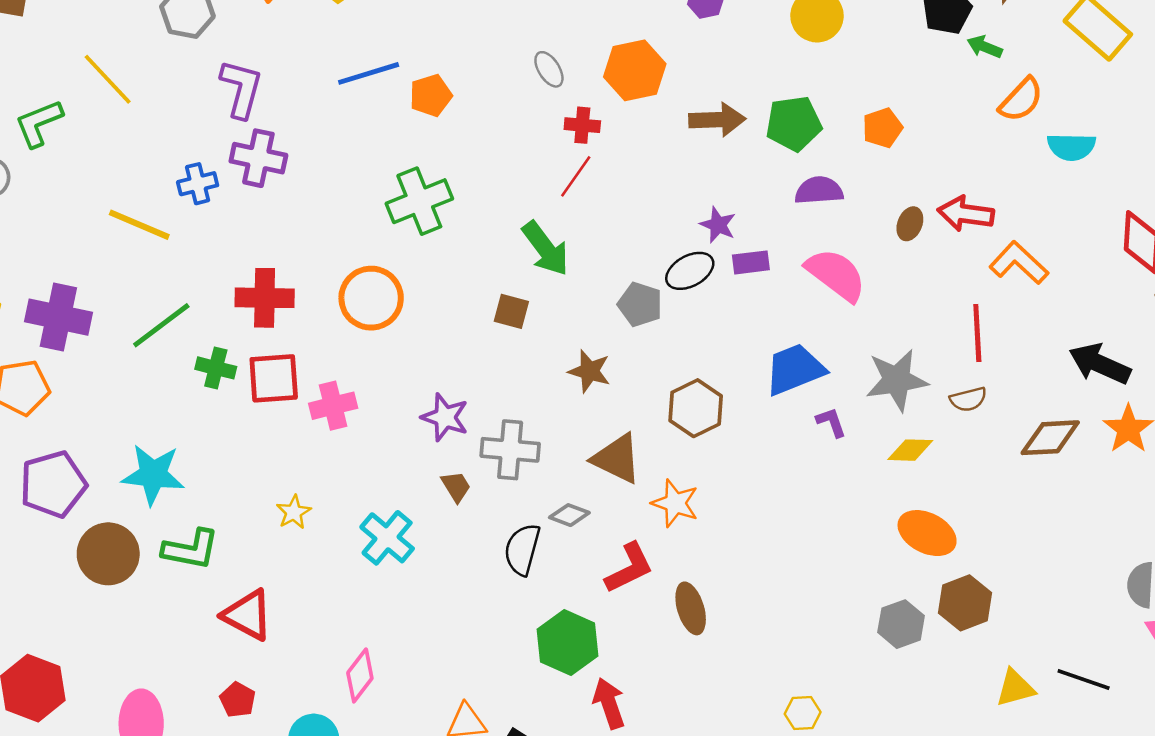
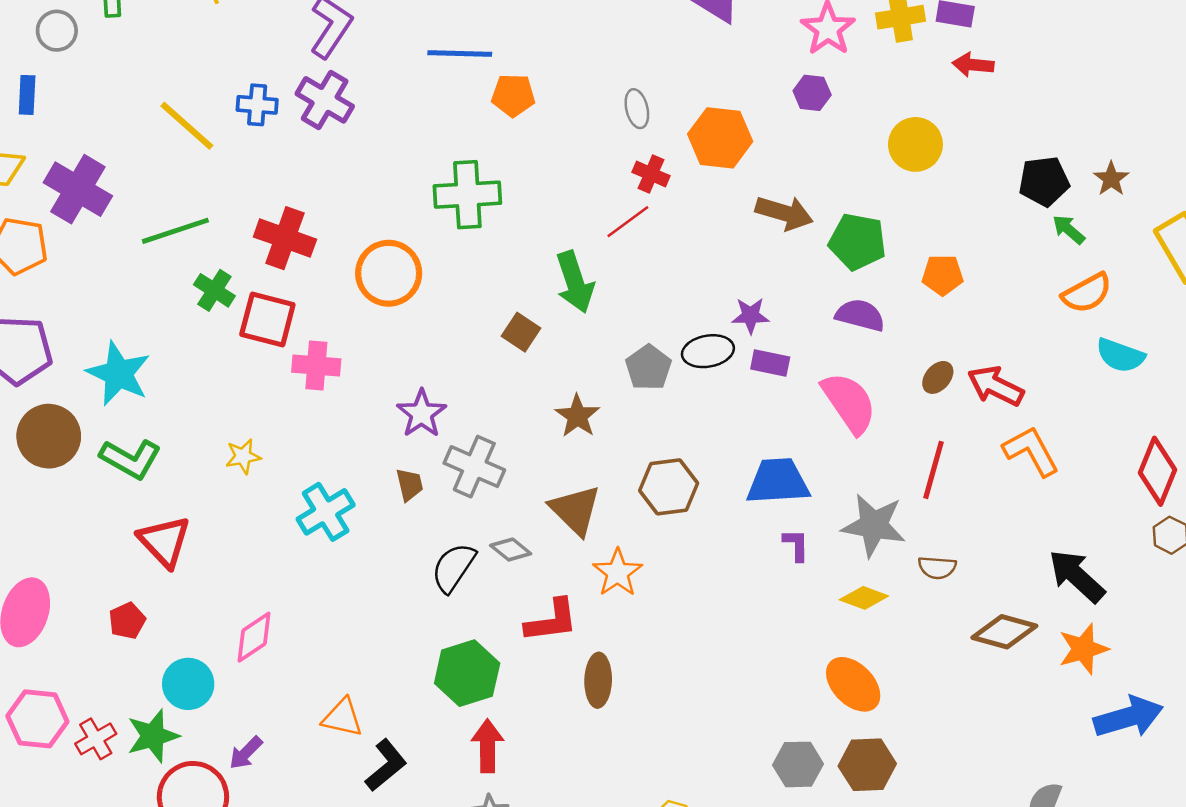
purple star: (718, 225) -> (751, 316), turned 30
red line: (977, 333) -> (933, 470), moved

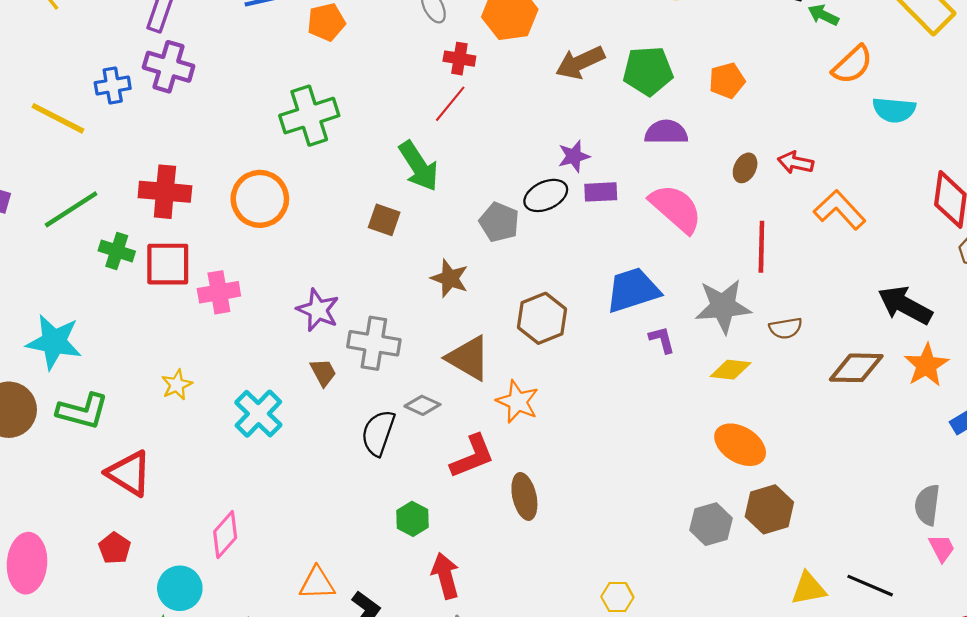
brown arrow: (784, 213) -> (580, 63), turned 153
red arrow: (996, 386) -> (796, 163), size x0.7
green hexagon: (467, 673) -> (412, 519), size x0.6

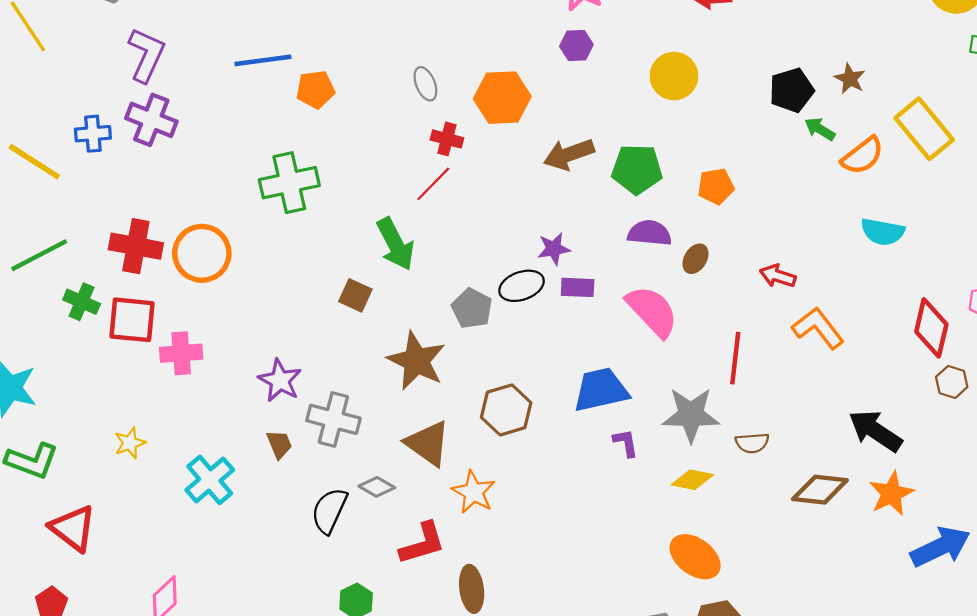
orange semicircle: (852, 65) -> (862, 156), moved
brown ellipse: (745, 168) -> (695, 259), moved
orange circle: (260, 199) -> (202, 253), moved
brown star: (450, 278) -> (416, 361), size x1.5

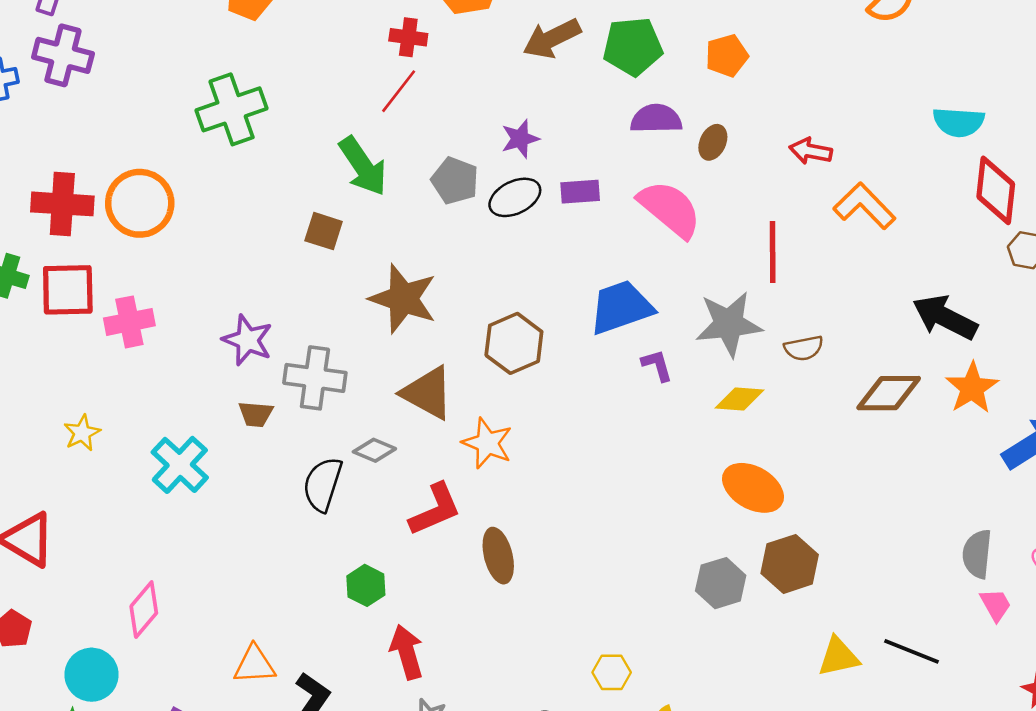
cyan semicircle: (883, 232) -> (959, 122), moved
purple star: (554, 249) -> (520, 139), moved
gray pentagon: (472, 308) -> (455, 181), moved
brown trapezoid: (279, 444) -> (256, 414), turned 124

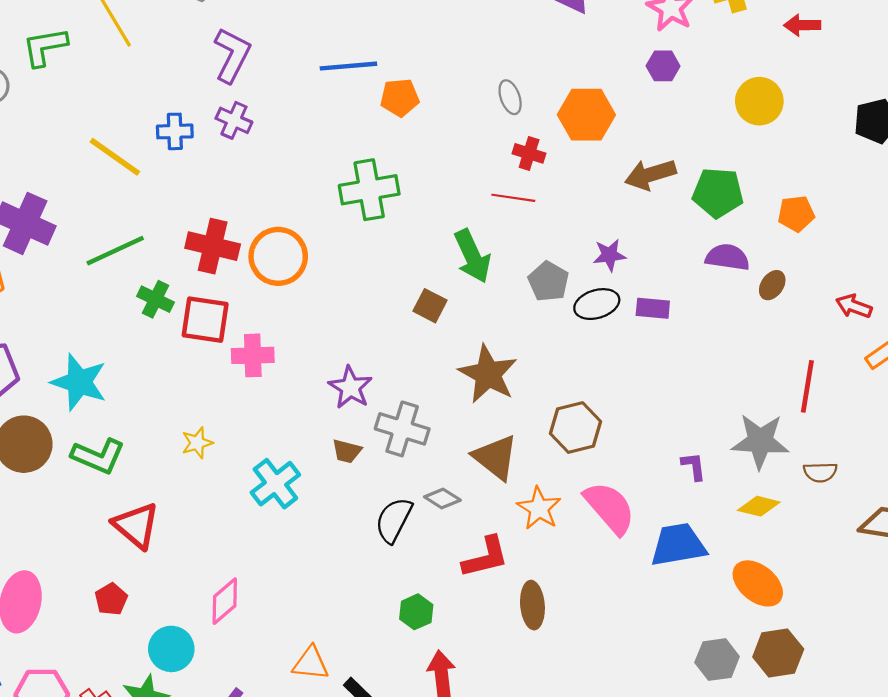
purple cross: (63, 55) -> (234, 120), size x0.7
red line: (399, 91) -> (513, 198), turned 51
pink semicircle: (670, 209) -> (610, 508), moved
blue trapezoid: (621, 307) -> (678, 545), moved

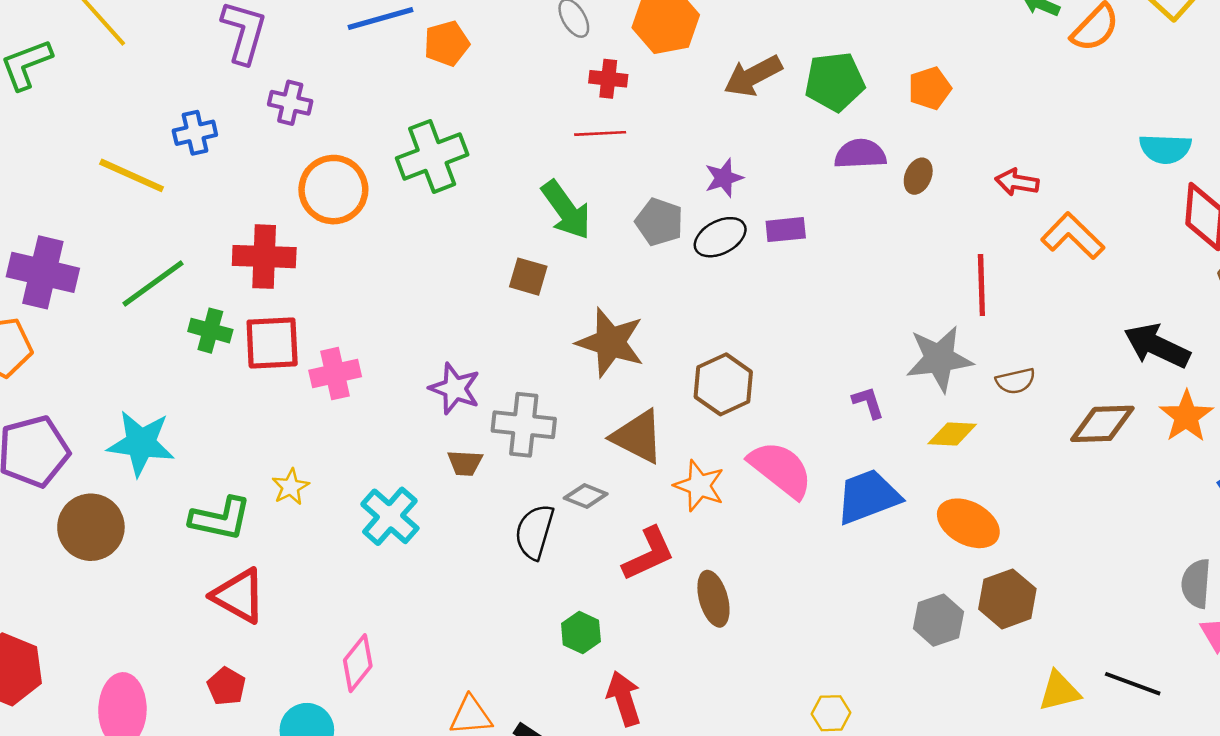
purple cross: (234, 120) -> (290, 103), moved
orange circle: (278, 256) -> (333, 190), moved
green L-shape: (98, 456) -> (220, 519), moved

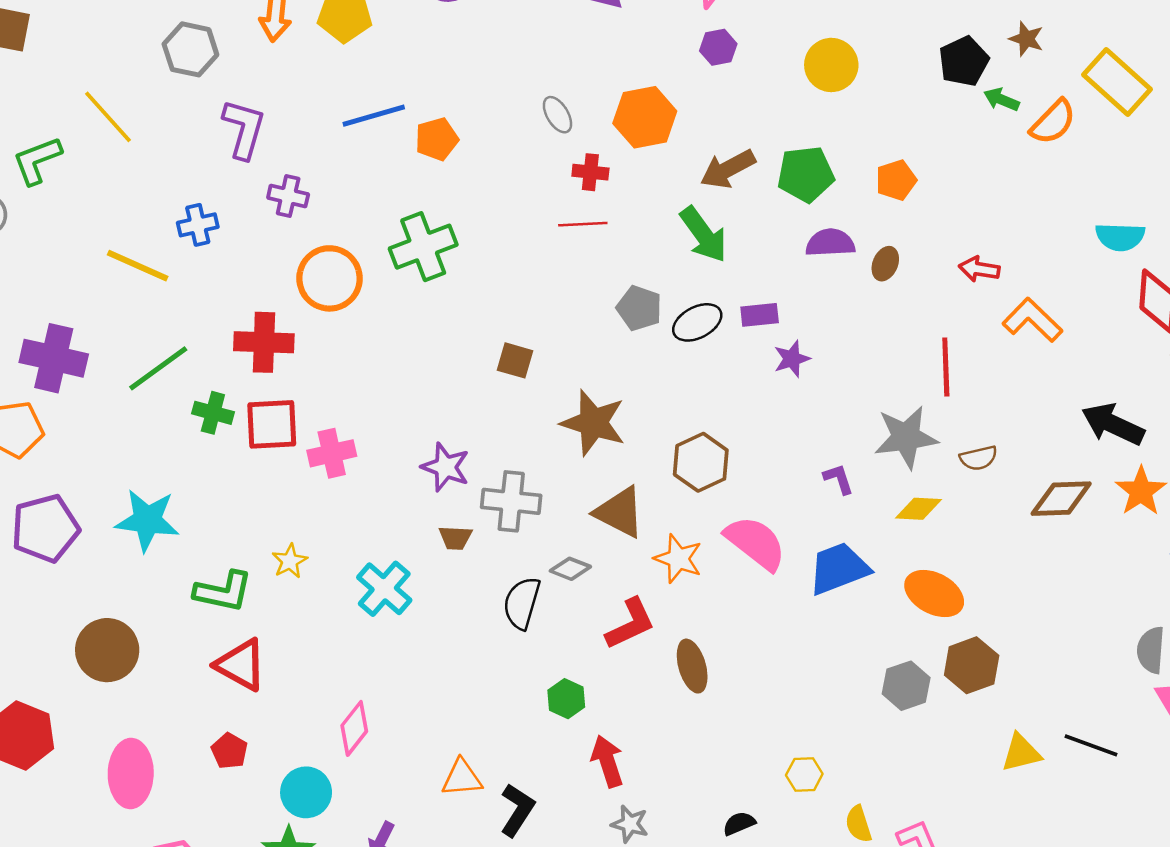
purple star: (724, 178) -> (792, 359), moved
green arrow: (566, 210) -> (704, 235), moved
brown circle: (91, 527) -> (107, 650), moved

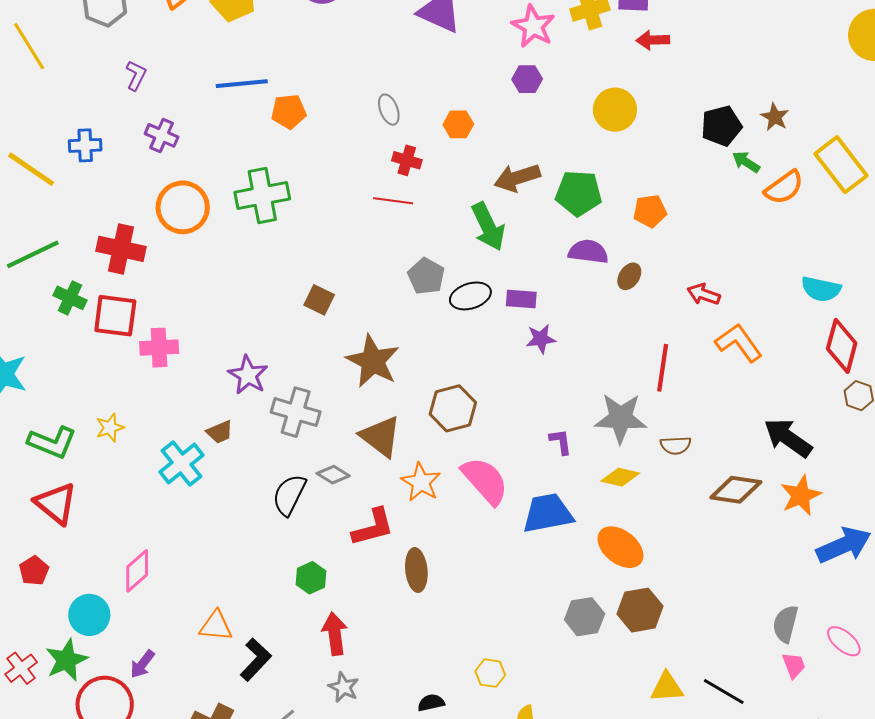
orange hexagon: (645, 117) -> (458, 124), size x0.6
purple L-shape: (244, 129) -> (136, 75), size x0.6
brown trapezoid: (455, 538) -> (220, 432), moved, turned -36

